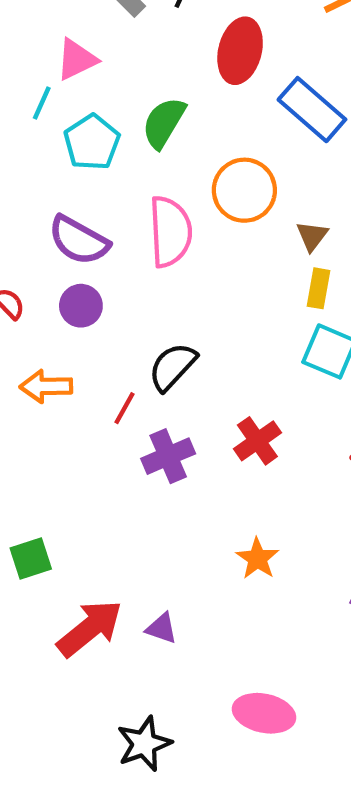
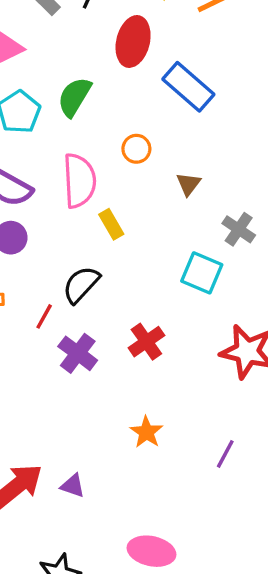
orange circle: (244, 190) -> (136, 149), size x0.6
yellow rectangle: (318, 288) -> (111, 224), moved, turned -40
purple cross: (168, 456) -> (78, 353), turned -30

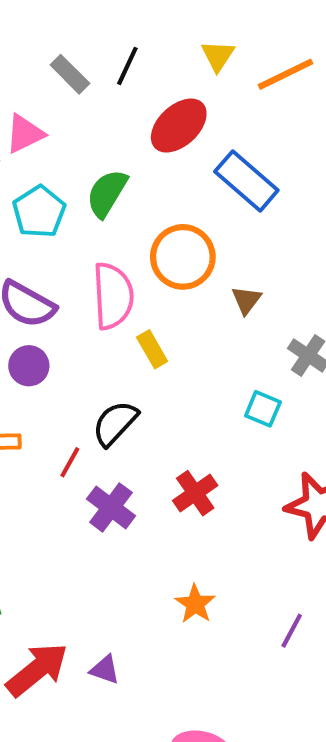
red ellipse: (133, 41) -> (179, 126), turned 33
orange circle: (136, 149) -> (183, 257), size x1.8
cyan square: (202, 273) -> (263, 409), size x0.7

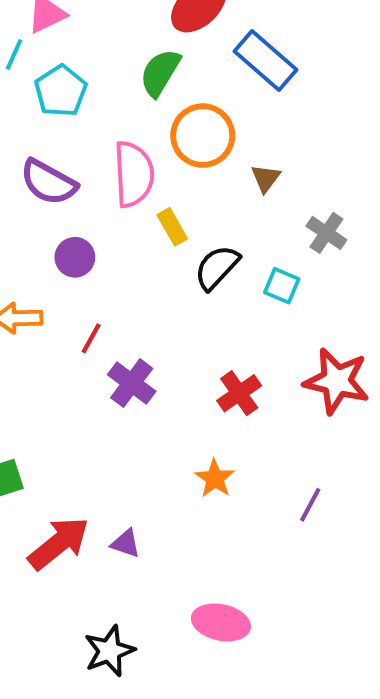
green semicircle: (107, 193) -> (160, 73), moved
purple circle: (29, 366) -> (75, 257), moved
black semicircle: (115, 423) -> (217, 267), moved
red cross: (195, 493) -> (239, 393), moved

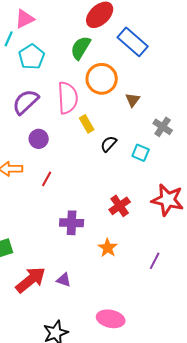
purple semicircle: (49, 182) -> (26, 102), turned 108
black semicircle: (217, 267) -> (109, 144), size x0.7
purple cross: (132, 383) -> (72, 223), moved, turned -35

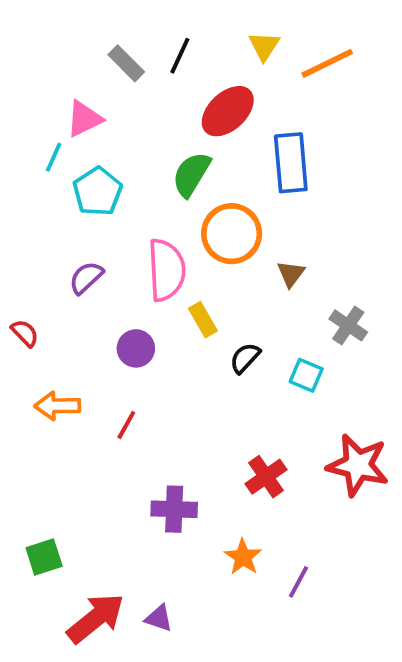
blue rectangle: (133, 42) -> (291, 163), turned 44
purple semicircle: (26, 102) -> (86, 278), size x0.7
purple circle: (39, 139) -> (136, 348), moved
purple line: (155, 261) -> (299, 582), moved

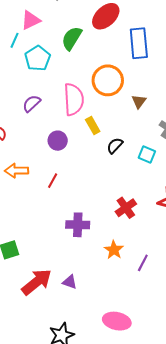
green semicircle: (191, 174) -> (72, 38), moved

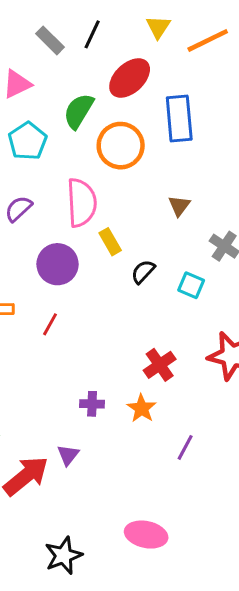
orange circle: (108, 80) -> (121, 146), moved
purple circle: (58, 141) -> (58, 264), size x1.4
purple cross: (78, 225) -> (92, 404), moved, size x0.7
orange star: (114, 250) -> (142, 408), moved
purple triangle: (70, 282) -> (68, 455), moved, turned 49

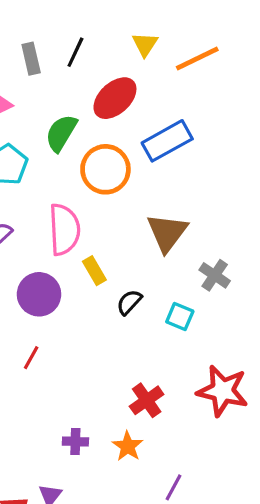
gray rectangle: (50, 40) -> (31, 59), turned 32
blue rectangle: (179, 119) -> (167, 141), turned 66
brown triangle: (179, 206) -> (167, 233), size x1.8

